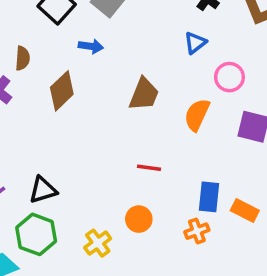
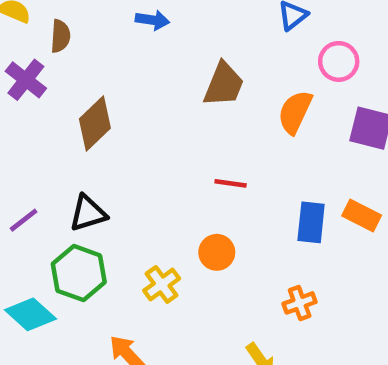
brown diamond: (62, 91) -> (95, 124), moved
orange rectangle: (245, 211) -> (362, 216), moved
orange cross: (197, 231) -> (300, 303), moved

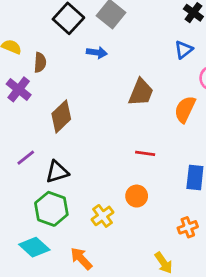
purple line: (24, 220) -> (26, 158), moved
cyan diamond: (30, 314) -> (34, 247), moved

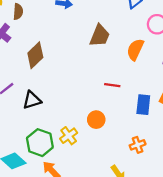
red line: (145, 153) -> (112, 85), moved
green hexagon: (51, 209) -> (40, 143), moved

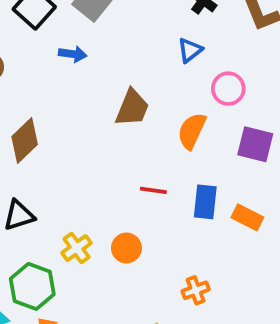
blue rectangle: (143, 105) -> (205, 202), moved
yellow cross: (69, 136) -> (77, 248), moved

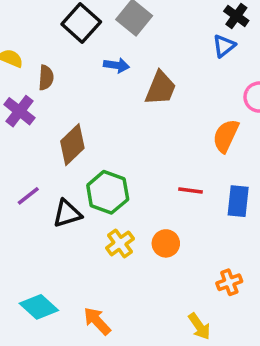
blue triangle: (190, 50) -> (224, 46), moved
brown trapezoid: (132, 108) -> (161, 88), moved
green hexagon: (32, 286) -> (108, 192), moved

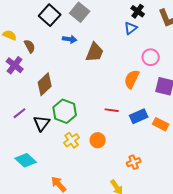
brown semicircle: (46, 78) -> (30, 46), turned -32
blue rectangle: (238, 201) -> (139, 116), turned 60
black triangle: (67, 213) -> (42, 123), turned -36
cyan diamond: (39, 307) -> (26, 160), moved

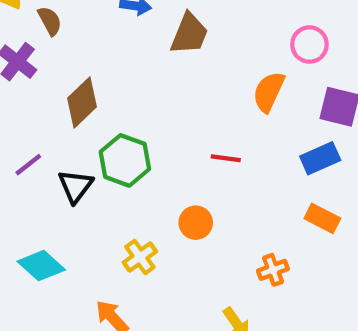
blue rectangle: (139, 116) -> (320, 158), moved
orange rectangle: (161, 124) -> (322, 218), moved
yellow cross: (72, 140) -> (140, 257), moved

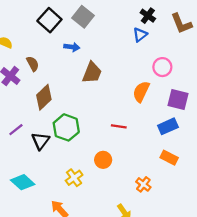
brown semicircle: (50, 21) -> (33, 64), moved
brown trapezoid: (189, 34) -> (92, 73), moved
orange cross: (273, 270) -> (143, 184), turned -32

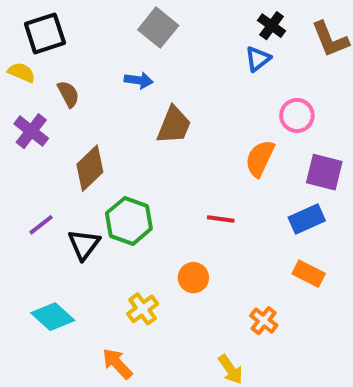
black square: (49, 20) -> (45, 33), moved, turned 30
brown semicircle: (33, 64) -> (68, 94), moved

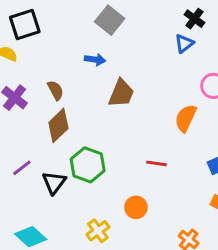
brown semicircle: (68, 94) -> (56, 90), moved

